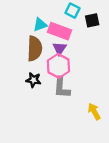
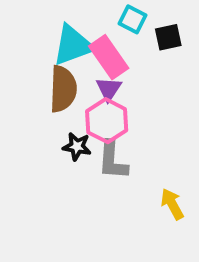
cyan triangle: (40, 25) -> (73, 45), size x1.6
pink rectangle: (60, 31) -> (109, 57), turned 35
black star: (33, 80) -> (77, 146), moved

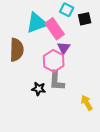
brown semicircle: (63, 89) -> (17, 50), moved
purple triangle: (109, 89) -> (64, 48), moved
black star: (77, 146) -> (39, 89), moved

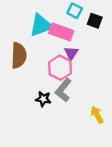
black square: (85, 19) -> (95, 21), turned 32
pink rectangle: (55, 29) -> (61, 32), turned -35
gray L-shape: (57, 81) -> (63, 90), turned 35

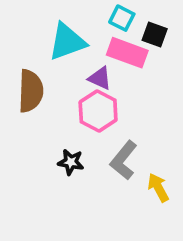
pink rectangle: (61, 32) -> (127, 53), moved
purple triangle: (71, 53) -> (100, 78), moved, turned -40
gray L-shape: (63, 90) -> (124, 160), moved

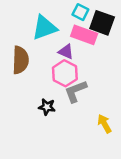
black square: (155, 34) -> (102, 23), size x1.5
gray L-shape: (124, 160) -> (76, 91), moved, turned 30

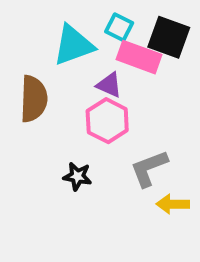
cyan square: (80, 12) -> (119, 27), moved
gray L-shape: (76, 91) -> (149, 168), moved
yellow arrow: (104, 124) -> (173, 204), turned -60

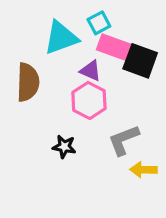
cyan square: (119, 27) -> (99, 23), turned 35
black square: (169, 37) -> (140, 61), moved

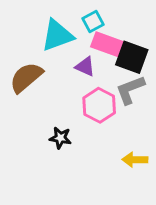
brown semicircle: (28, 82) -> (26, 77), turned -132
pink hexagon: (89, 100) -> (99, 105), moved
gray L-shape: (124, 140) -> (130, 90), moved

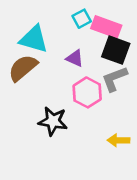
cyan triangle: (57, 35) -> (34, 39), moved, turned 36
pink rectangle: (108, 45) -> (106, 27), moved
black star: (60, 138) -> (53, 121), size x1.5

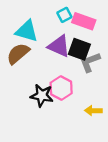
black square: (116, 50) -> (79, 49), moved
purple triangle: (75, 58) -> (59, 46), size x1.6
pink hexagon: (87, 92) -> (61, 88), moved

